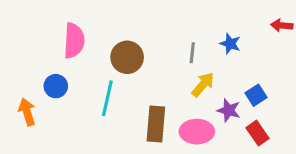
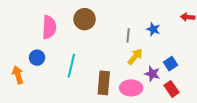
brown circle: (127, 57) -> (85, 19), moved

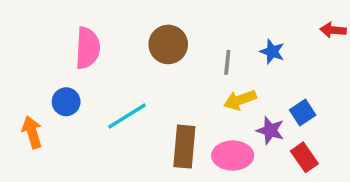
brown circle: (85, 19) -> (168, 44), moved
yellow arrow: (135, 57) -> (240, 100), turned -150
cyan line: (71, 66) -> (127, 116), turned 45

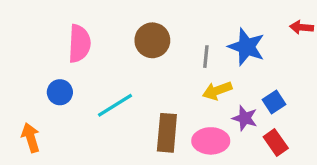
blue star: (272, 52) -> (246, 47), size x1.6
orange arrow: (32, 132) -> (31, 138), moved

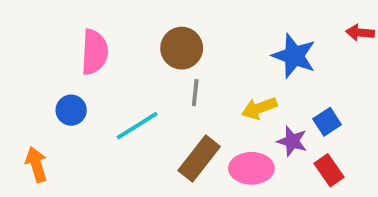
gray line: (206, 57) -> (195, 93), moved
brown rectangle: (167, 133) -> (199, 159), turned 33

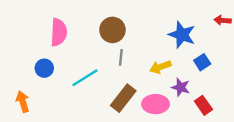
blue square: (327, 122) -> (202, 62), moved

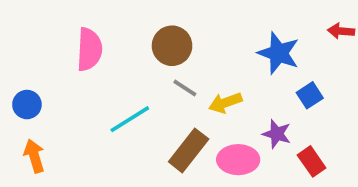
gray line: (121, 57) -> (185, 88), turned -63
yellow arrow: (160, 67) -> (225, 103), moved
blue circle: (44, 68) -> (27, 105), moved

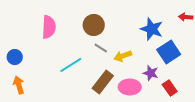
blue square: (310, 95) -> (169, 52), size x1.6

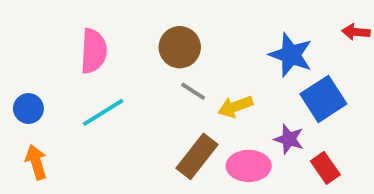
cyan line: (71, 65) -> (103, 112), moved

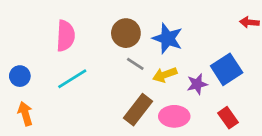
blue star: (291, 55) -> (168, 38), moved
purple star: (289, 139) -> (197, 84), moved, turned -30

